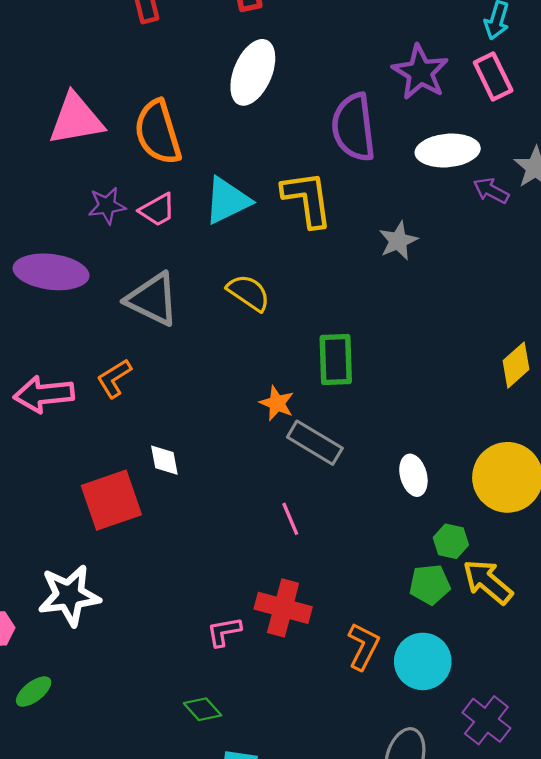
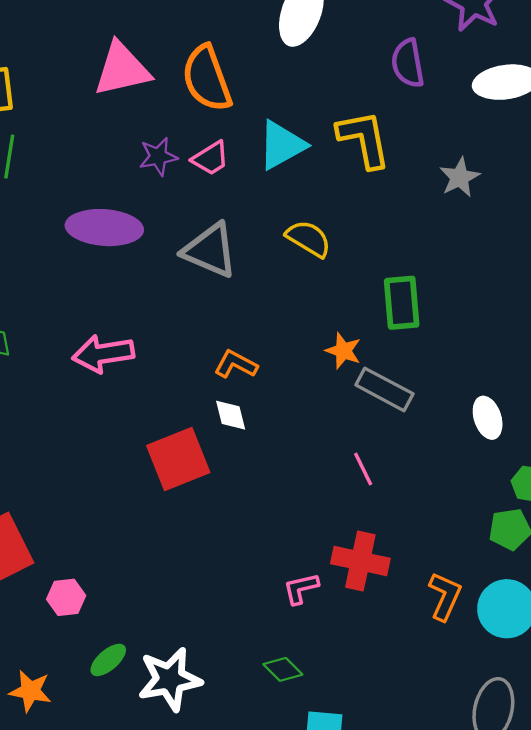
purple semicircle: (354, 127) -> (408, 63), size x0.7
orange L-shape: (114, 378) -> (236, 364), moved, turned 63
white star: (69, 595) -> (170, 679), moved

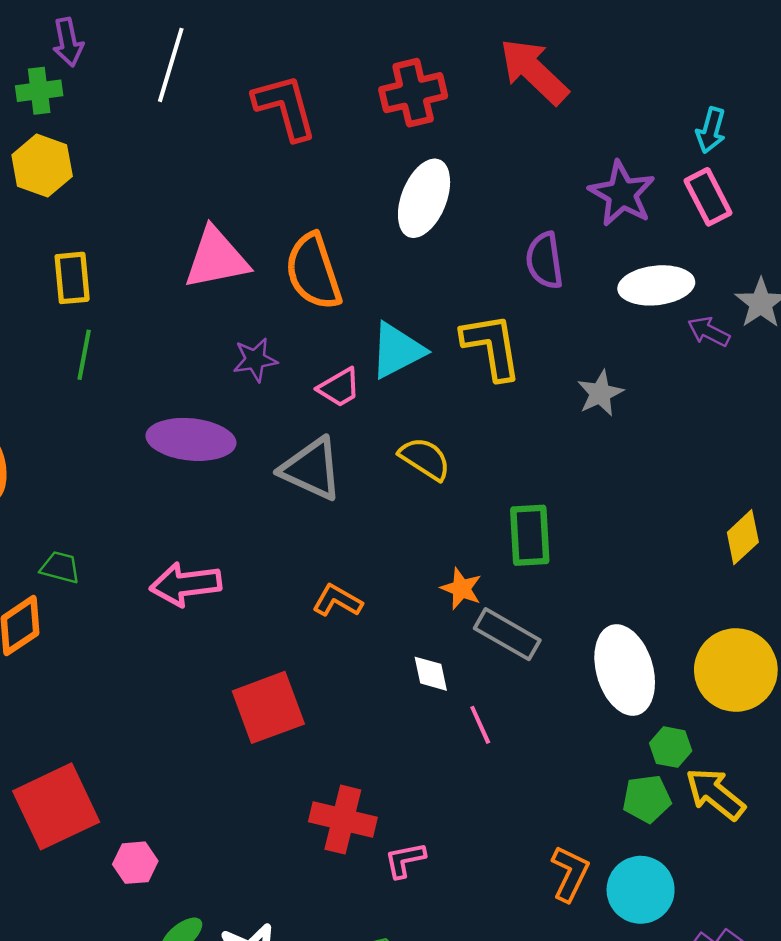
pink trapezoid: (210, 158) -> (339, 388), moved
white diamond: (231, 415) -> (431, 674), moved
white ellipse: (488, 418) -> (625, 670), size x1.8
red cross: (360, 561) -> (343, 820), moved

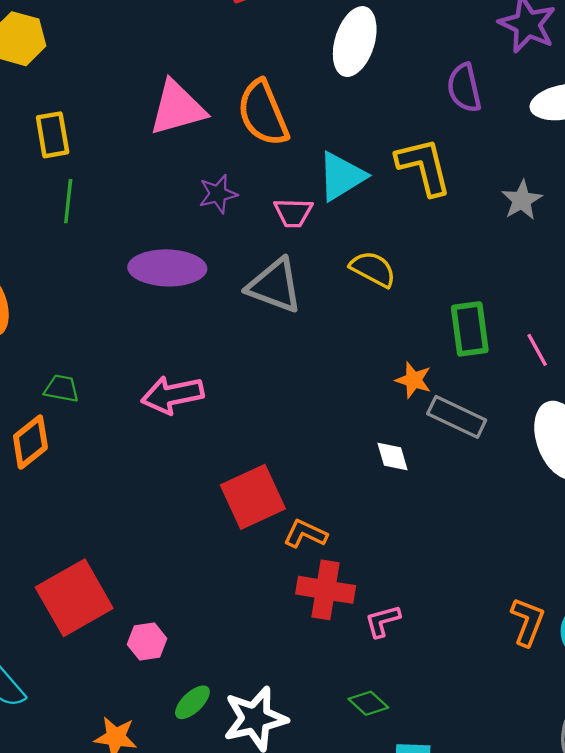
pink trapezoid: (339, 388) -> (293, 213), turned 36
orange L-shape: (337, 601) -> (305, 534), moved
pink line: (480, 725) -> (537, 350), moved

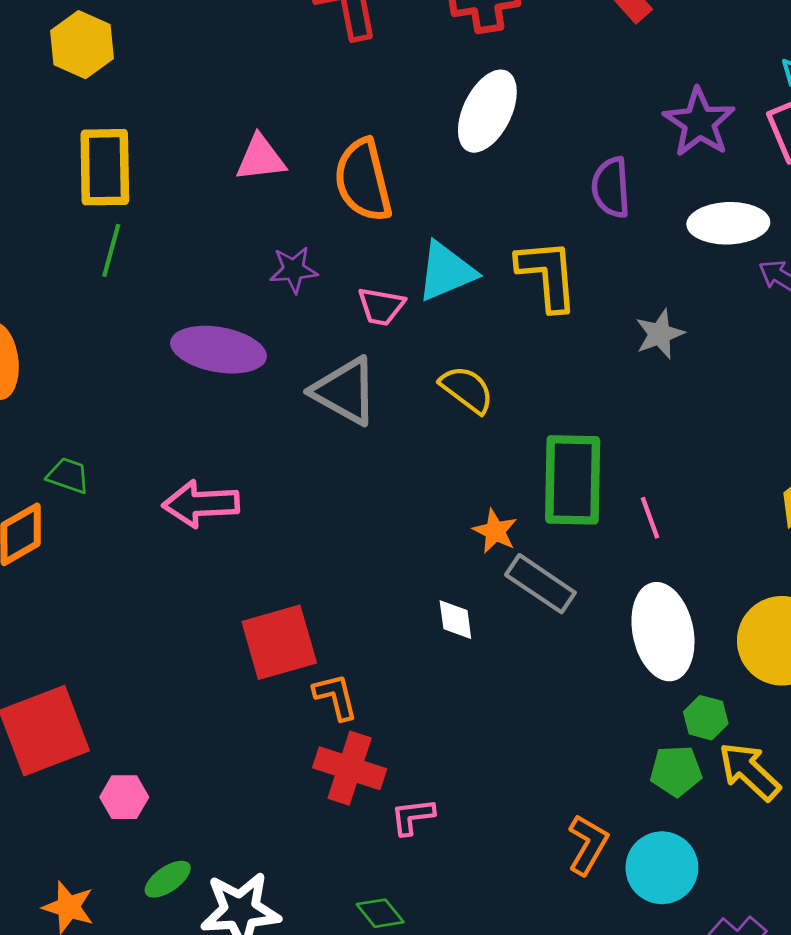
pink triangle: (177, 108) -> (260, 158), size x0.7
yellow rectangle: (53, 135) -> (105, 167), size x1.4
green rectangle: (470, 329) -> (573, 480), size x1.4
orange L-shape: (305, 534) -> (336, 697), turned 42

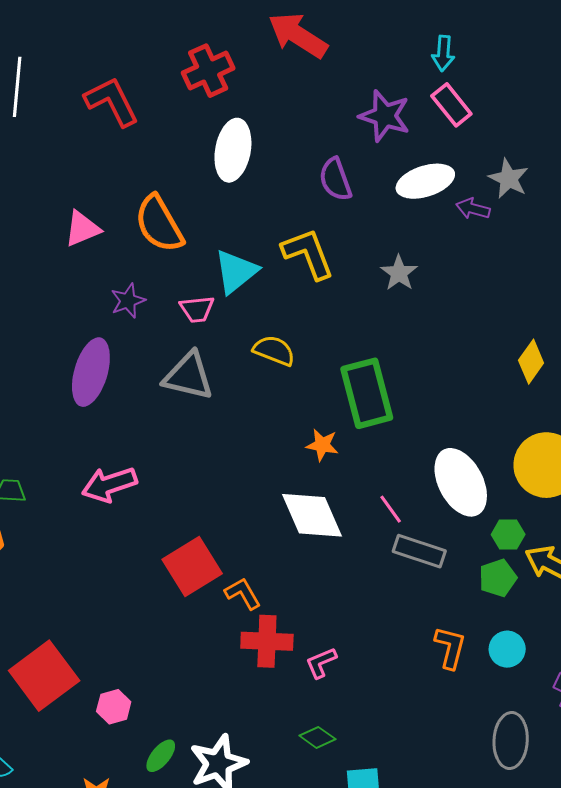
purple ellipse: (219, 350) -> (91, 372), turned -68
pink line: (650, 518) -> (391, 509), moved
gray rectangle: (540, 584) -> (419, 551), moved
white diamond: (455, 620) -> (312, 515), size x2.0
cyan circle: (662, 868) -> (507, 649), size x0.7

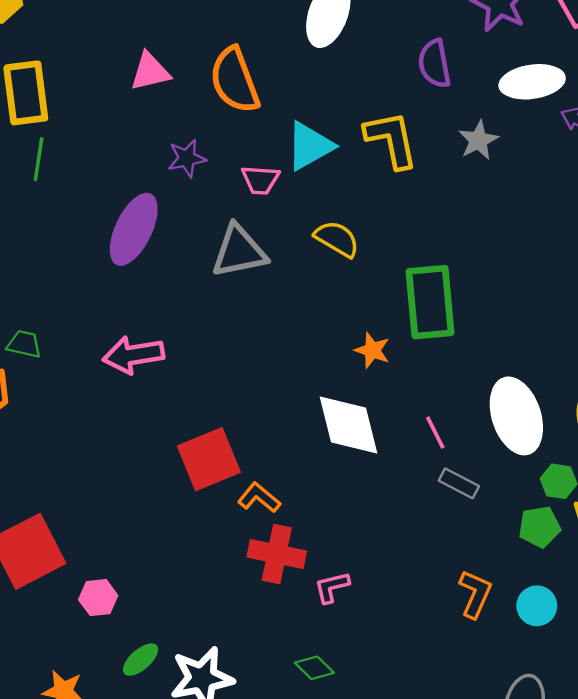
gray star: (399, 273) -> (478, 140), moved
gray triangle: (188, 376) -> (239, 251), turned -34
gray rectangle: (419, 551) -> (459, 483), size x0.7
orange L-shape: (243, 594) -> (259, 498), turned -30

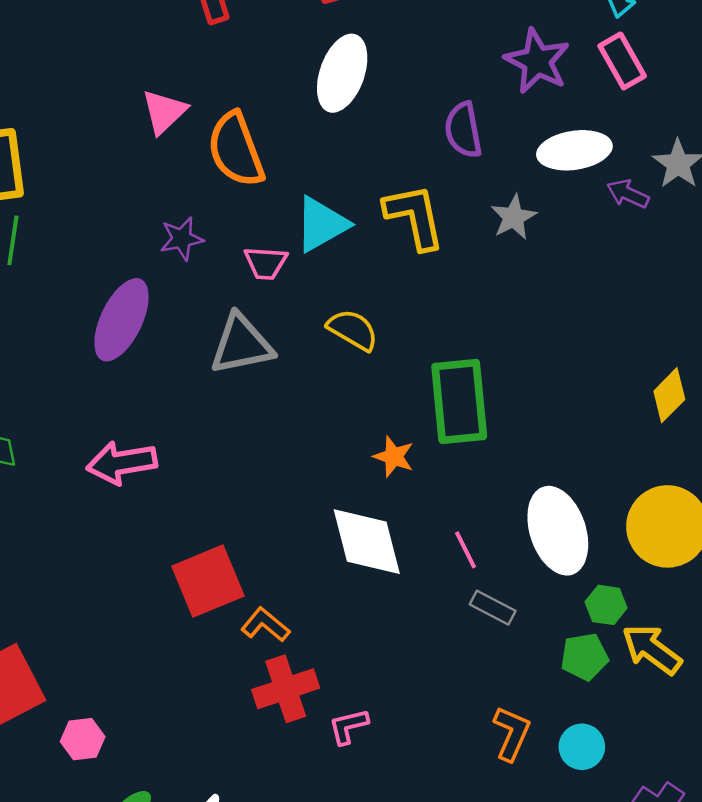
pink triangle: (150, 72) -> (164, 112), moved, turned -30
red cross: (277, 554) -> (286, 689), turned -30

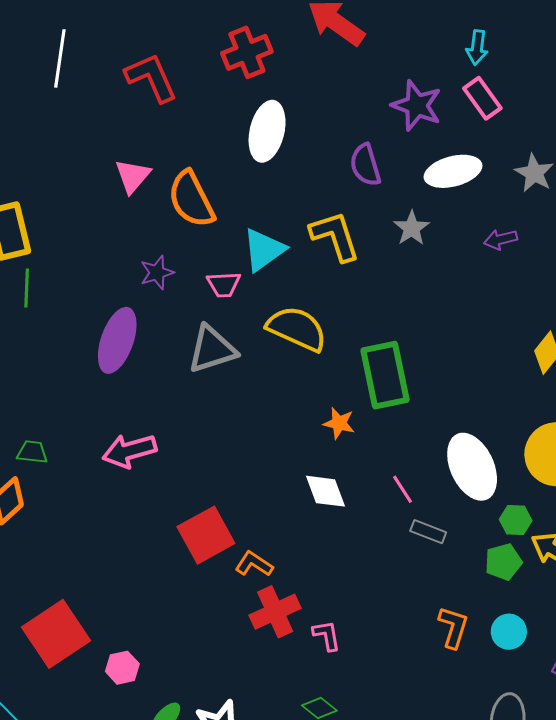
purple arrow: (628, 194) -> (501, 239), moved, turned -32
yellow semicircle: (353, 330) -> (297, 329), size x1.5
white diamond: (367, 542) -> (325, 491), size x0.7
pink L-shape: (348, 726) -> (327, 635), turned 100

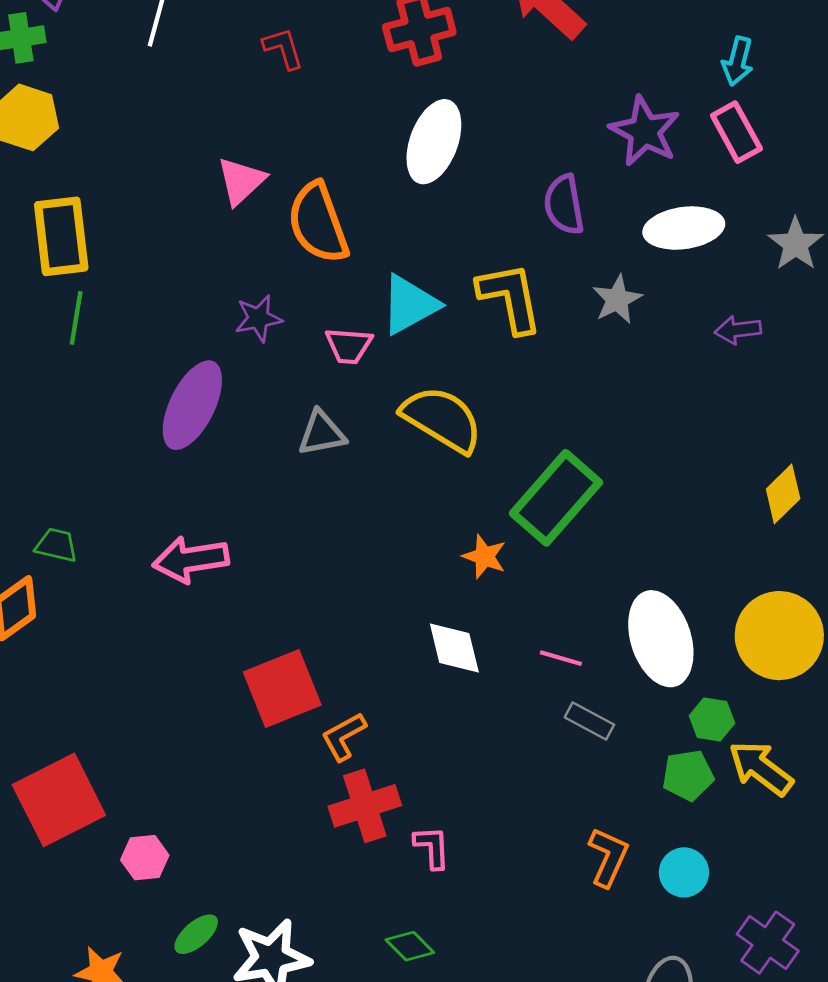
red L-shape: (151, 78) -> (283, 48), size x0.6
gray triangle: (212, 349) -> (322, 433), size x0.7
green rectangle: (385, 375) -> (556, 498), turned 46
pink line: (402, 489) -> (561, 658), turned -48
orange L-shape: (254, 564) -> (344, 736), turned -69

